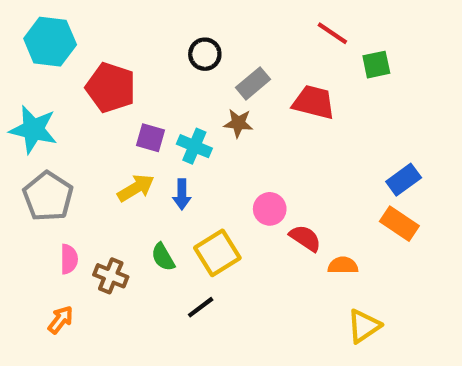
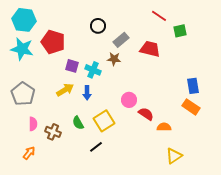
cyan star: (33, 129) -> (22, 49), moved
blue rectangle: (404, 180) -> (193, 86), turned -63

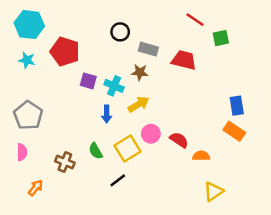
gray rectangle: (121, 40) -> (148, 49), turned 56
cyan star: (22, 49) -> (27, 60), size x0.6
yellow arrow: (65, 90) -> (139, 104), moved
pink circle: (129, 100) -> (151, 134), moved
pink semicircle: (33, 124) -> (22, 152), moved

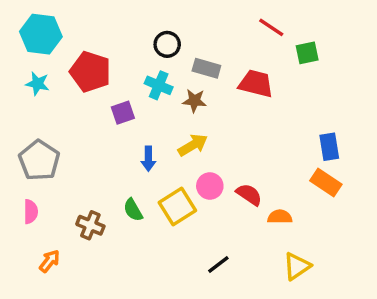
purple square: (88, 81) -> (123, 113), turned -35
cyan cross: (114, 86) -> (159, 85), moved
black line: (118, 180) -> (218, 264), moved

